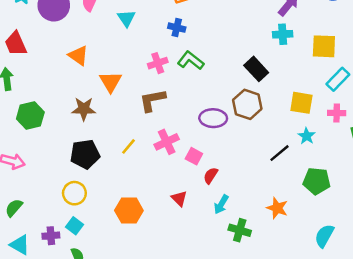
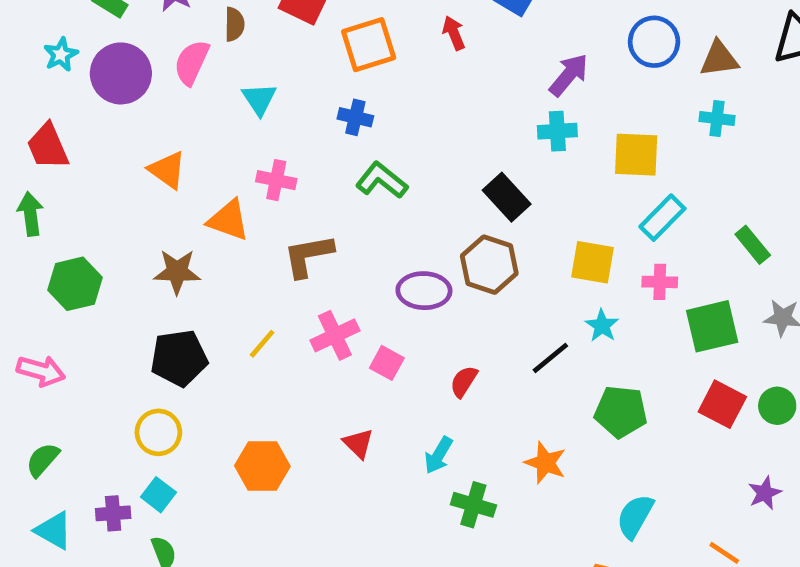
pink cross: (158, 63) -> (276, 180), moved, turned 30
orange triangle: (111, 82) -> (228, 220), turned -40
red semicircle: (211, 176) -> (464, 381), moved

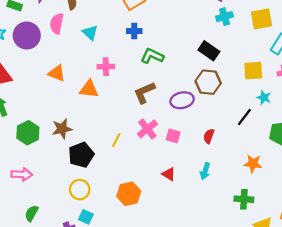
brown L-shape: (308, 256) -> (144, 93), moved
brown star: (177, 272) -> (62, 129), moved
green cross: (473, 505) -> (244, 199), moved

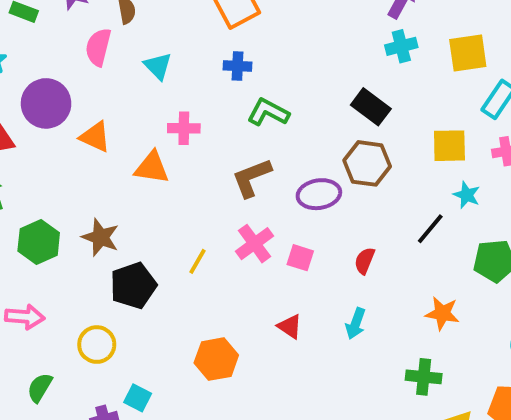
purple circle: (27, 36) -> (46, 103), moved
brown star: (62, 129) -> (101, 237), turned 30
yellow circle: (80, 190) -> (97, 345), moved

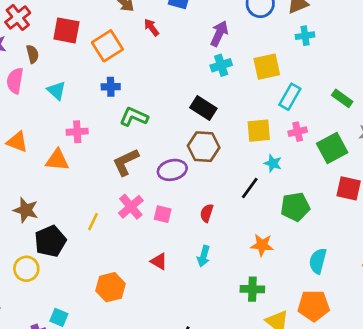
yellow circle: (97, 345) -> (26, 269), moved

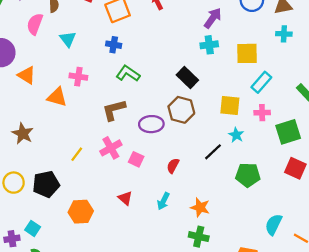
black pentagon: (50, 241) -> (46, 184), moved
orange star: (262, 245) -> (200, 207), moved
cyan semicircle: (318, 261) -> (274, 225), moved

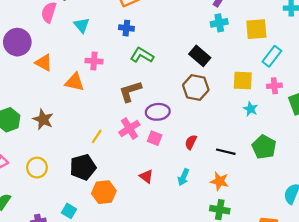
purple ellipse: (151, 124) -> (158, 112), moved
black line: (213, 152) -> (226, 152), moved, turned 60
green pentagon: (248, 175) -> (264, 147), turned 30
black pentagon: (46, 184) -> (83, 167), moved
cyan square: (33, 228) -> (69, 211), moved

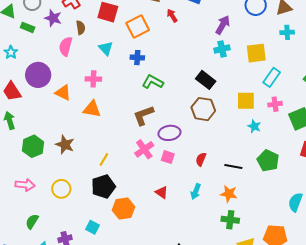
cyan triangle: (82, 25) -> (106, 48), moved
pink cross: (94, 61) -> (93, 79), moved
yellow line: (97, 136) -> (104, 160), moved

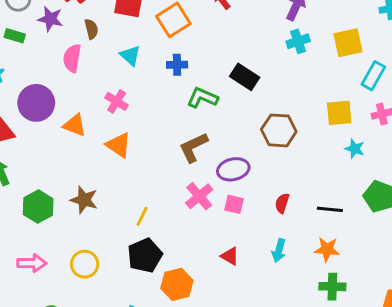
pink cross: (93, 79) -> (117, 101), turned 35
black rectangle: (206, 80) -> (245, 77), moved
orange triangle: (92, 109) -> (118, 145), turned 30

